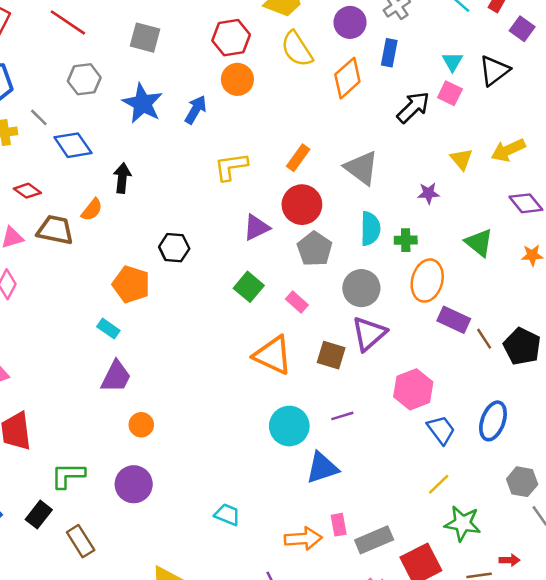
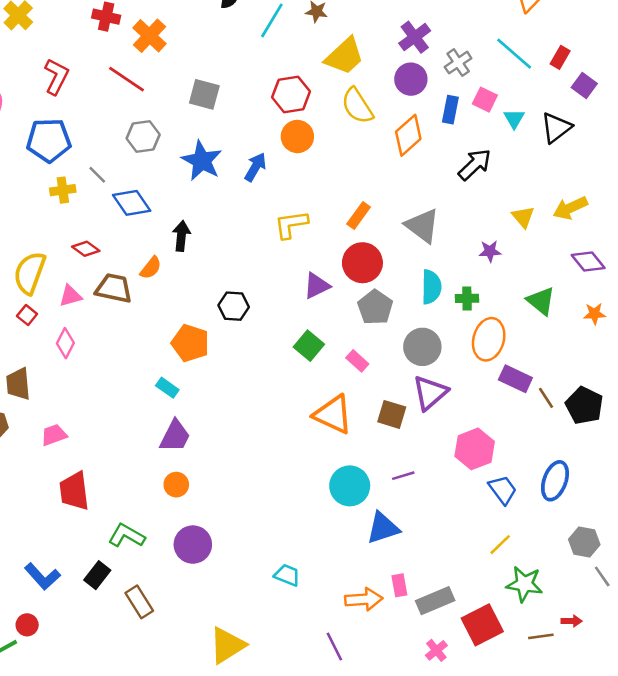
pink square: (450, 93) -> (485, 100), moved
orange circle: (141, 425) -> (176, 485), moved
green L-shape: (68, 475) -> (127, 536), turned 30

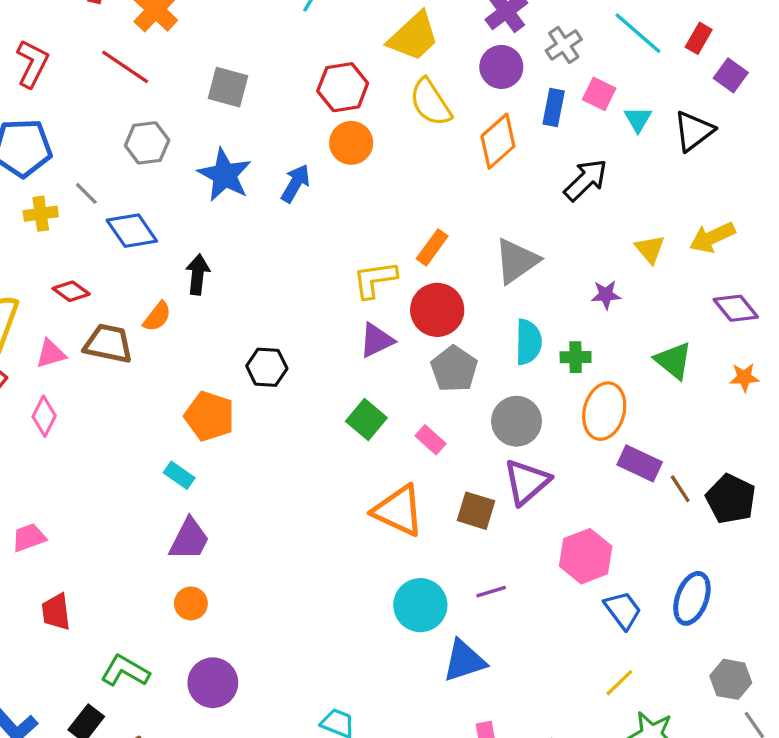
yellow L-shape: (291, 224) -> (375, 280), moved
gray triangle: (422, 226) -> (517, 261), turned 48
red trapezoid: (74, 491) -> (56, 612), size x0.7

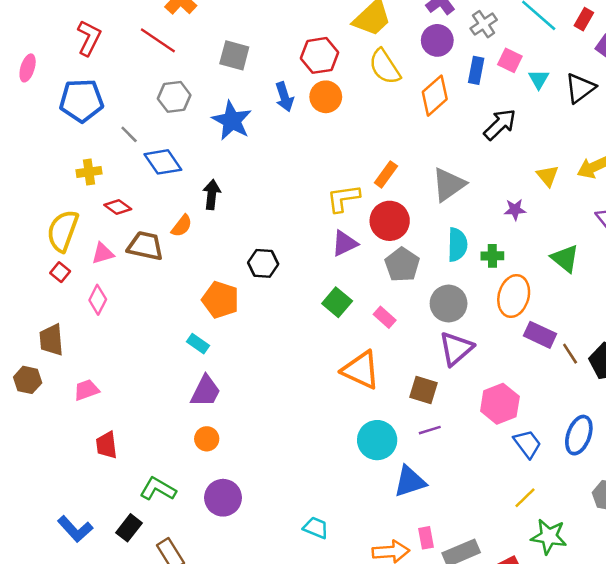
blue arrow: (295, 183) -> (284, 97), moved, turned 132
yellow cross: (41, 214) -> (89, 172), moved
brown square: (476, 511) -> (423, 390), moved

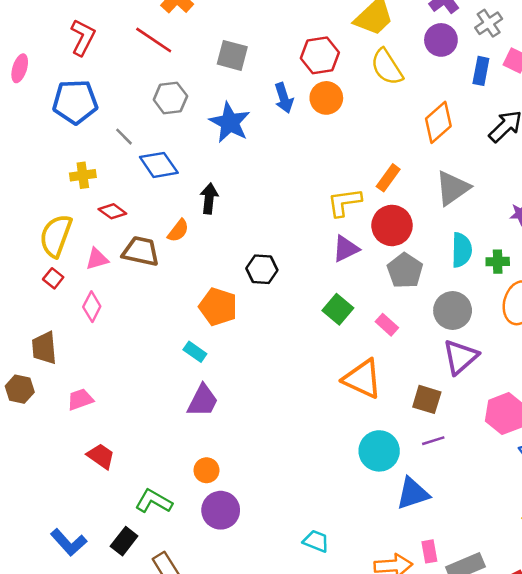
orange diamond: (435, 96) -> (438, 122), moved
orange circle: (207, 439) -> (206, 470), moved
red trapezoid: (106, 445) -> (101, 456), turned 132

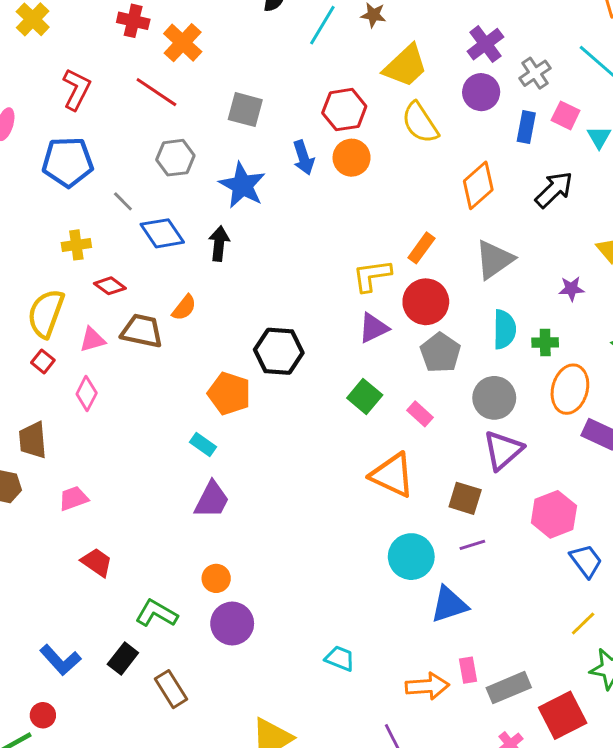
black arrow: (209, 198) -> (219, 244), moved
black hexagon: (262, 269) -> (279, 351), size x1.4

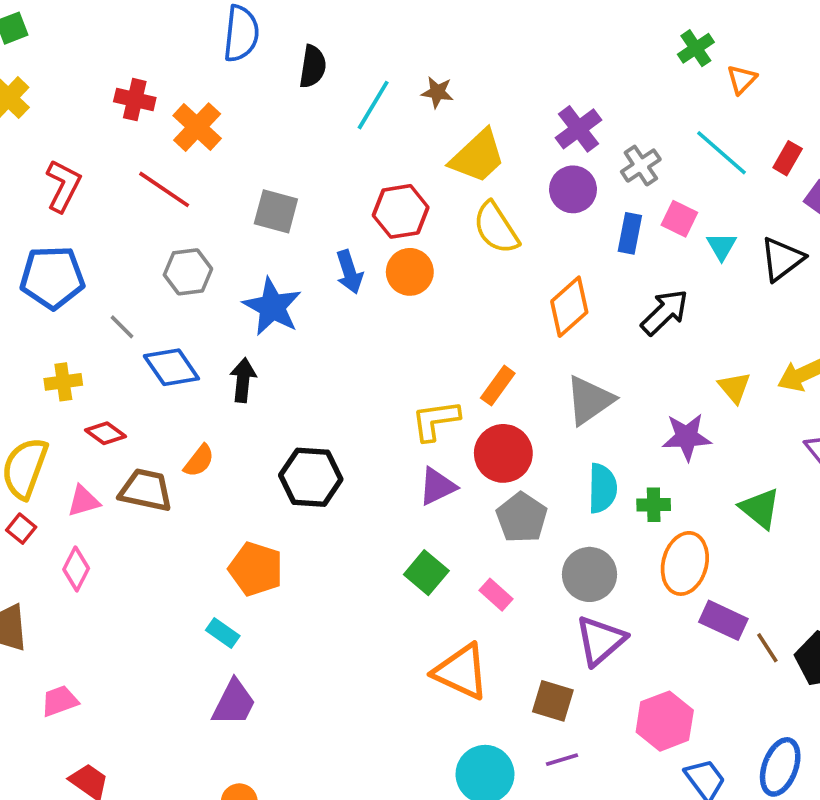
purple star: (571, 289) -> (687, 437), size x1.5
black hexagon: (279, 351) -> (311, 477), moved

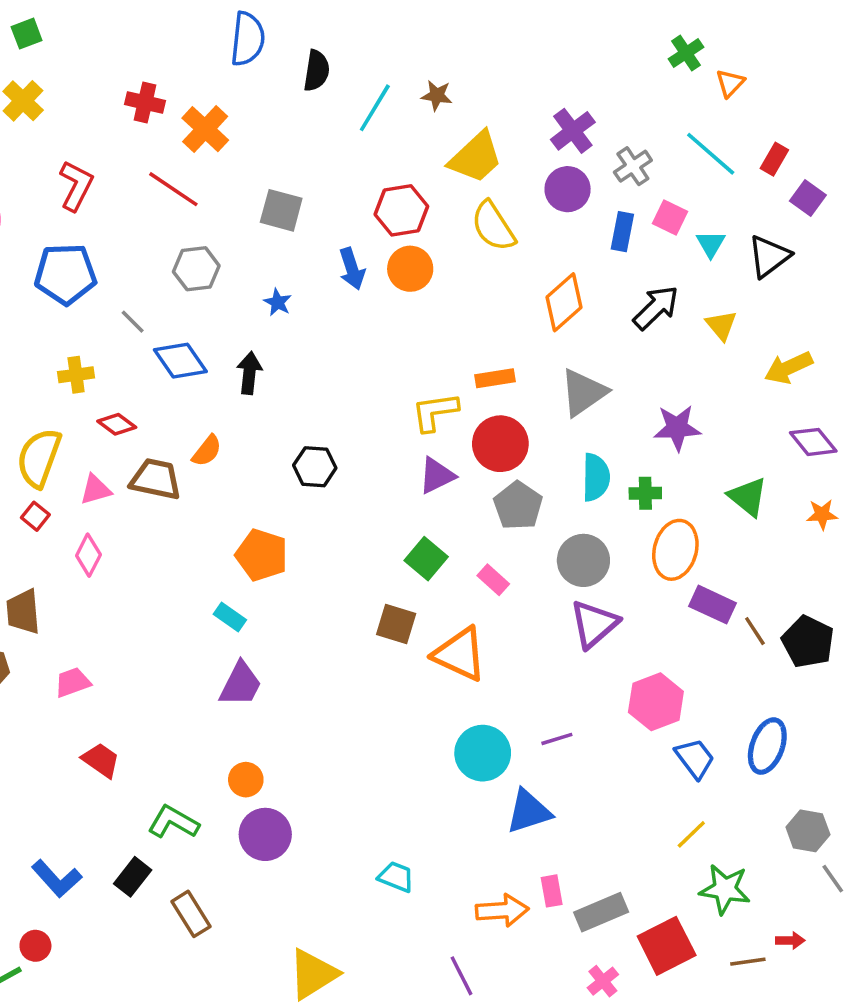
blue star: (272, 307) -> (278, 302), size x0.5
orange rectangle: (498, 386) -> (495, 378), turned 45
yellow triangle: (734, 387) -> (721, 325), moved
black hexagon: (311, 477) -> (315, 467), size x0.7
brown square: (553, 701) -> (396, 624), moved

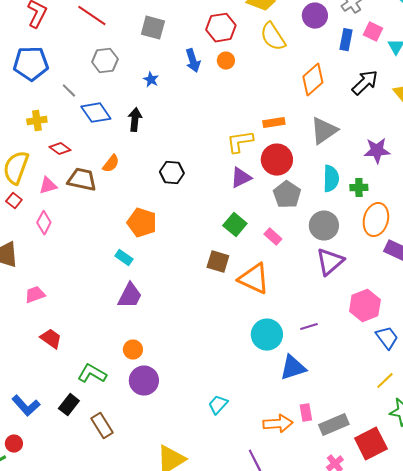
orange circle: (410, 269) -> (226, 61), size x0.7
cyan trapezoid: (396, 877) -> (218, 405), turned -70

